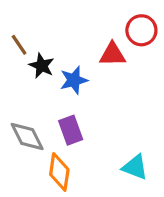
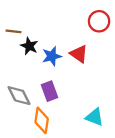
brown line: (19, 45) -> (13, 31), turned -49
red triangle: (112, 54) -> (79, 54), moved, turned 36

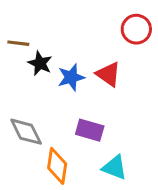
purple rectangle: (50, 91) -> (90, 130), moved, turned -54
cyan triangle: (95, 117) -> (115, 167), moved

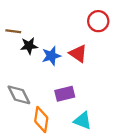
black star: (40, 63) -> (29, 46), turned -30
purple rectangle: (90, 130) -> (65, 94), turned -30

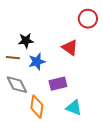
brown line: (13, 31) -> (13, 58), moved
blue star: (51, 56) -> (37, 62), moved

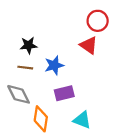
red triangle: (70, 48) -> (89, 45), moved
brown line: (13, 58) -> (25, 68), moved
blue star: (37, 62) -> (54, 65), moved

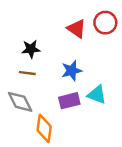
red triangle: (89, 45) -> (77, 29), moved
blue star: (54, 65) -> (72, 71), moved
cyan triangle: (82, 120) -> (97, 95), moved

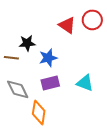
blue star: (72, 71) -> (48, 58), moved
brown line: (27, 73) -> (11, 58), moved
purple rectangle: (69, 101) -> (50, 83), moved

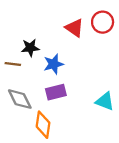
cyan triangle: (85, 83) -> (105, 101), moved

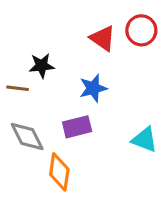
blue star: (54, 64) -> (93, 88), moved

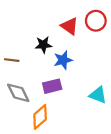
black star: (42, 66) -> (43, 45), moved
orange diamond: (59, 172) -> (40, 117), turned 40

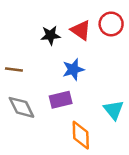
black star: (43, 45) -> (50, 35), moved
cyan triangle: (98, 95) -> (114, 110), turned 30
orange diamond: (40, 117) -> (81, 135), moved, turned -50

